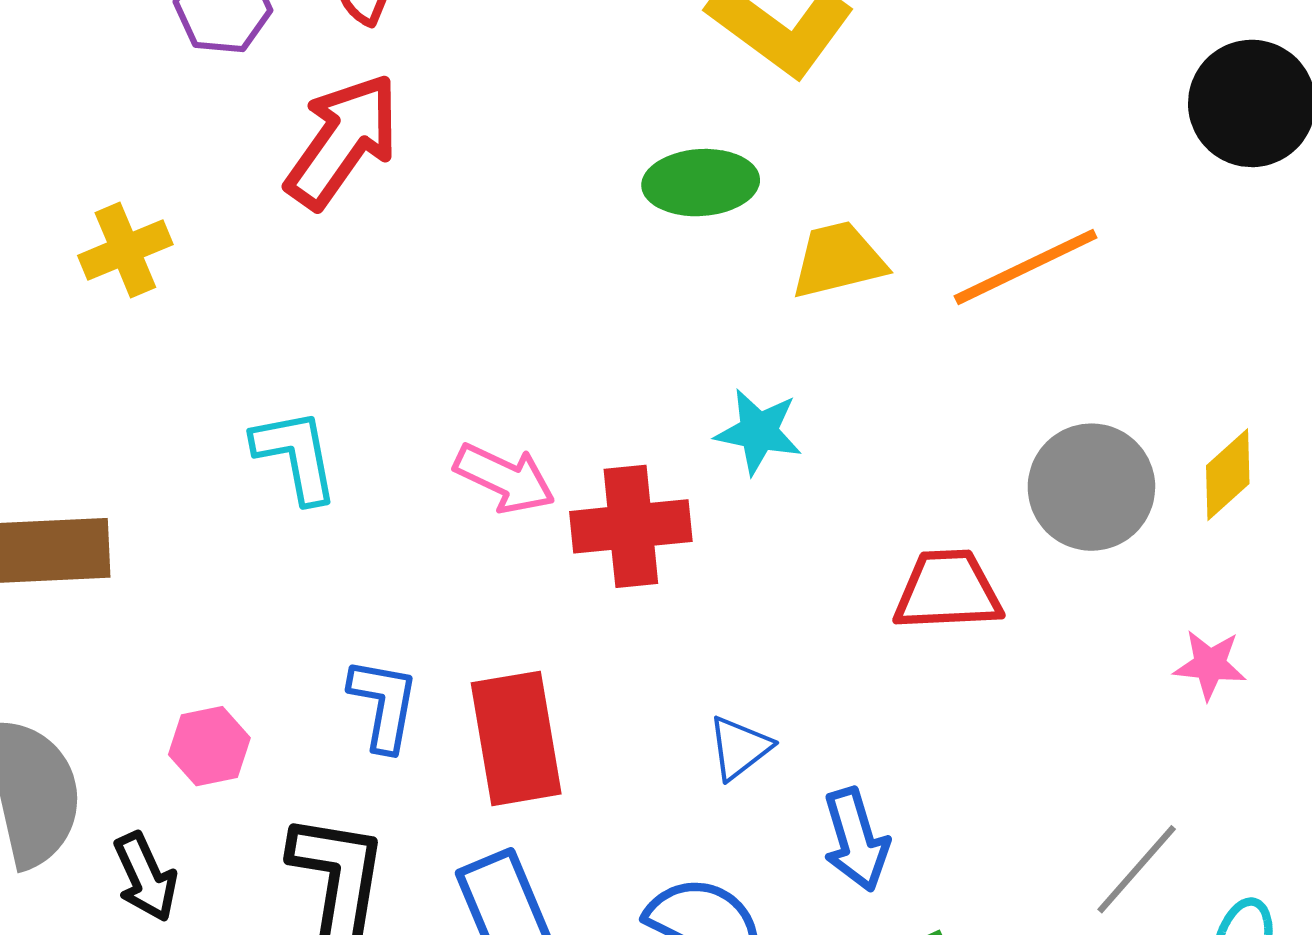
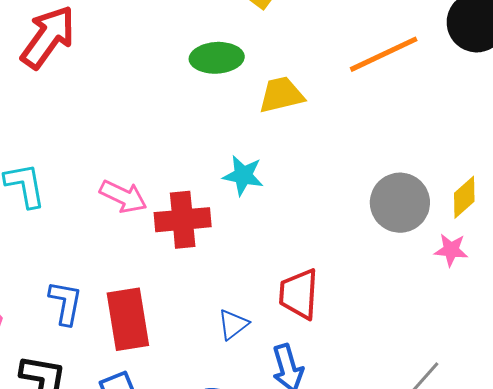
orange line: (1026, 267) -> (384, 54), moved
red trapezoid: (948, 591) -> (299, 294), moved, turned -84
pink star: (1210, 665) -> (451, 250), moved

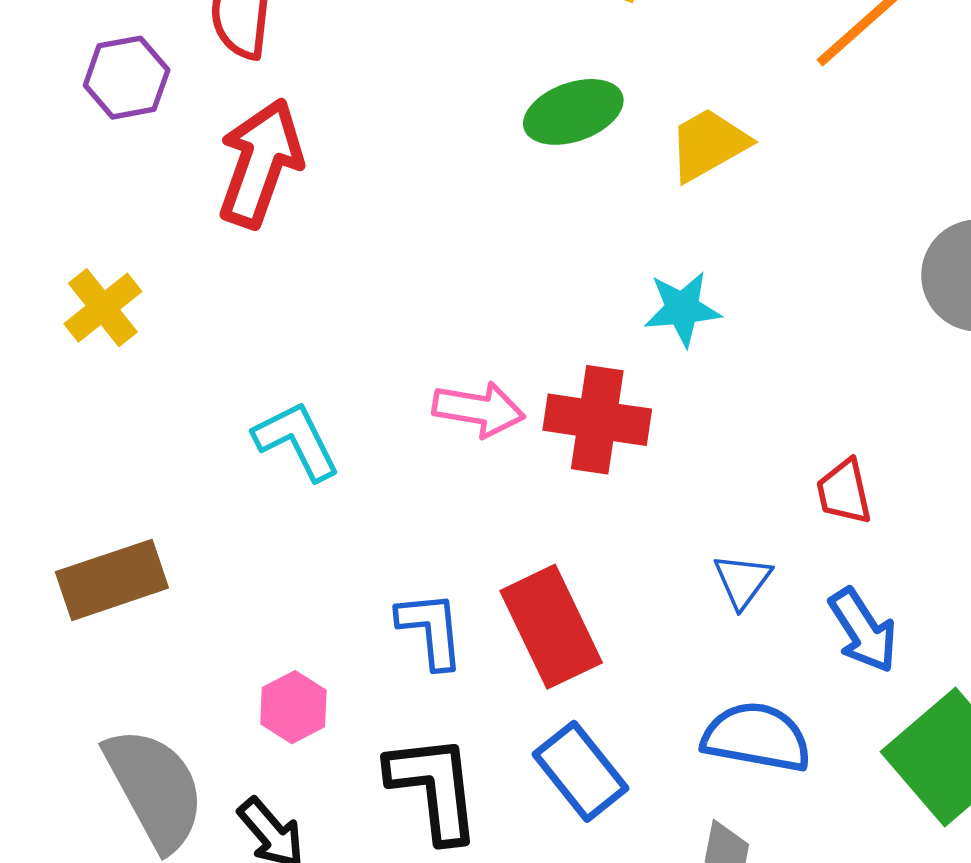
red cross: (183, 220) -> (597, 420), turned 30
red trapezoid: (299, 294) -> (844, 492), size x0.7

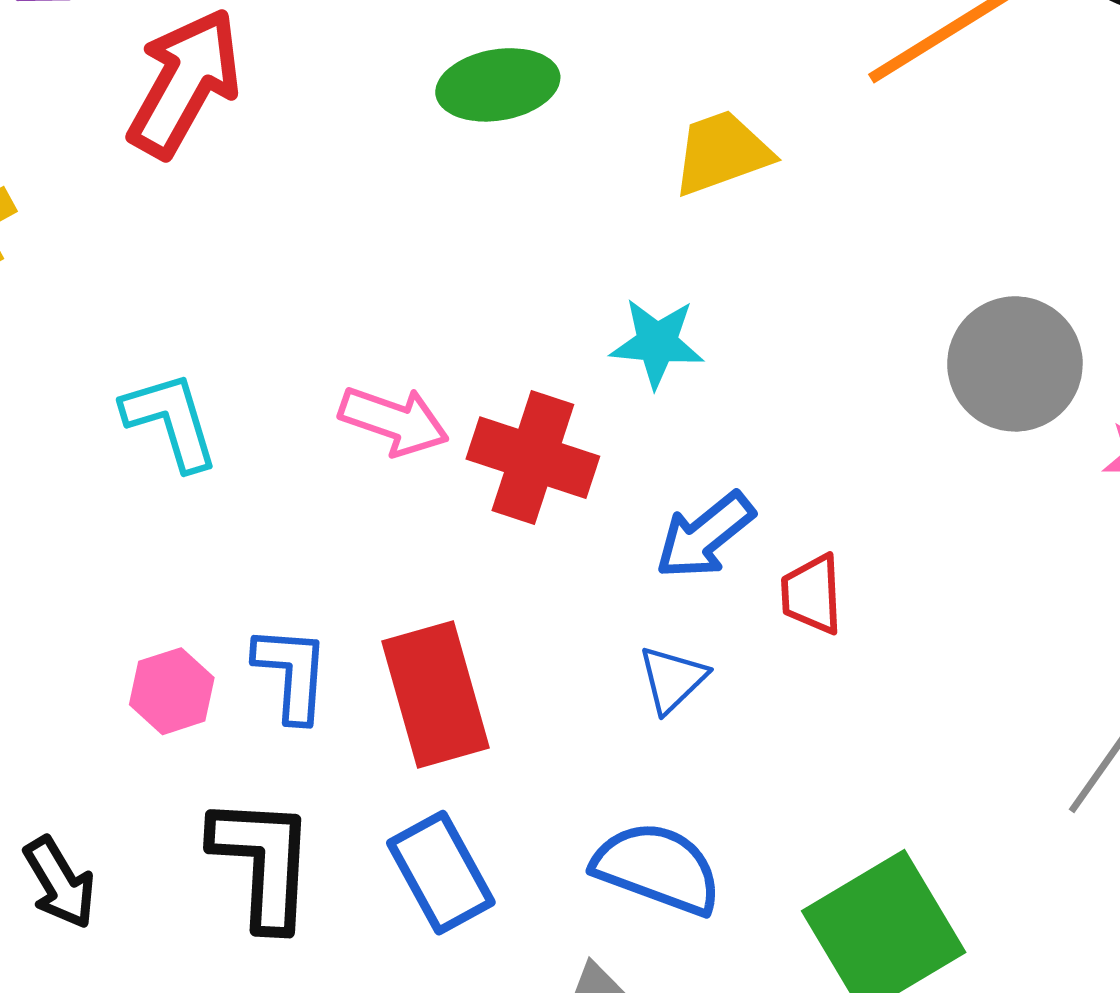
green ellipse: (573, 112) -> (498, 85), moved
blue arrow: (863, 630) -> (705, 536), moved, turned 74
pink hexagon: (293, 707) -> (172, 691), moved

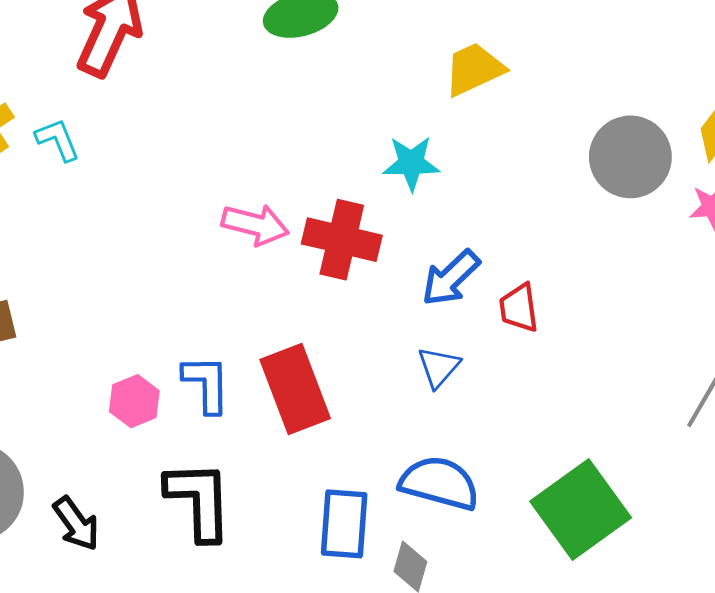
yellow trapezoid: (722, 153) -> (474, 69), moved
cyan L-shape: (171, 421) -> (58, 140), moved, size x0.7
blue rectangle: (441, 873) -> (344, 524), moved, turned 38

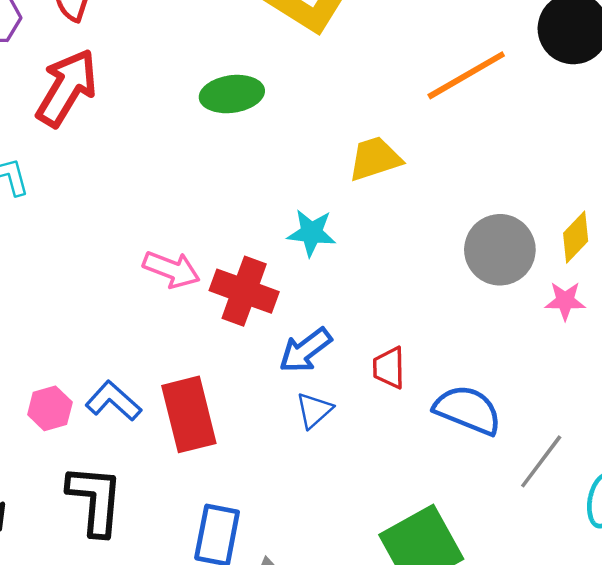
blue arrow: (451, 278) -> (305, 350), moved
blue L-shape: (206, 384) -> (113, 401), turned -54
blue semicircle: (439, 483) -> (468, 410), moved

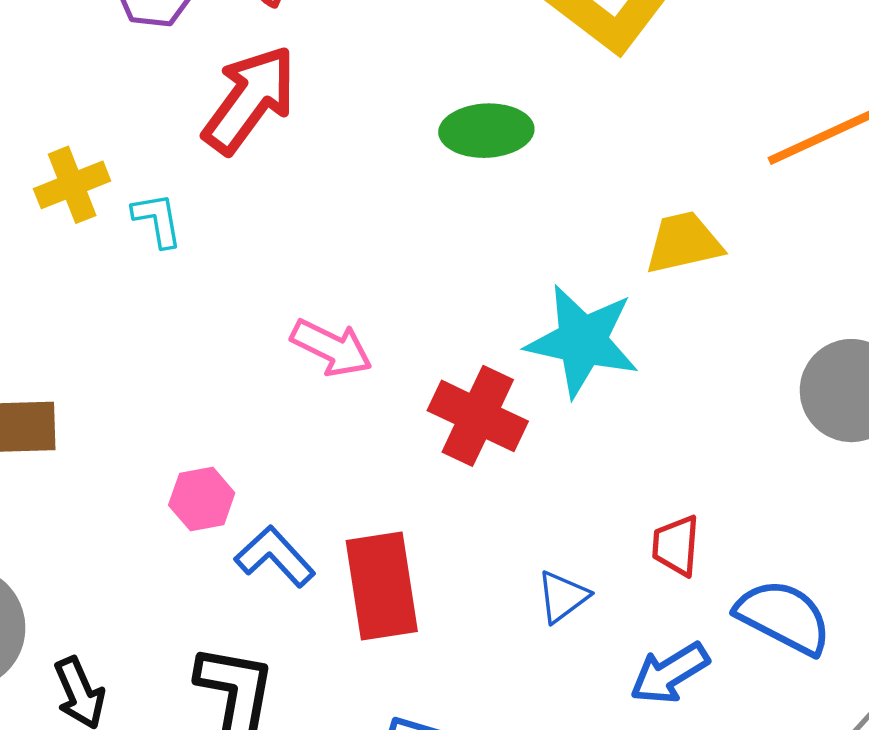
cyan star: (311, 233) -> (583, 341), size x1.6
pink arrow: (171, 269) -> (331, 348), moved
blue arrow: (305, 350) -> (670, 673), moved
pink hexagon: (50, 408) -> (202, 499), moved

